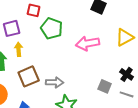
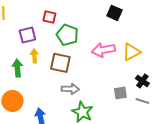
yellow triangle: (125, 37) -> (131, 52), moved
brown square: (29, 76) -> (60, 63), moved, turned 35
gray square: (105, 86) -> (120, 93), turned -32

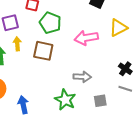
yellow triangle: (131, 52) -> (118, 28), moved
gray arrow: (70, 89) -> (82, 77), moved
gray square: (120, 93) -> (100, 101), moved

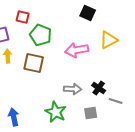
black cross: (125, 69) -> (99, 88), moved

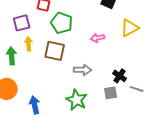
pink arrow: (77, 50) -> (98, 38), size x0.6
gray arrow: (73, 89) -> (83, 70), moved
gray square: (91, 113) -> (111, 93), moved

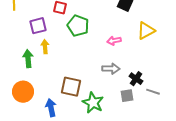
brown square: (55, 51) -> (71, 87), moved
gray arrow: (83, 70) -> (111, 69), moved

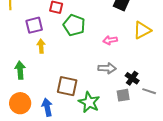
green arrow: (28, 59) -> (20, 70), moved
orange circle: (23, 92) -> (20, 103), moved

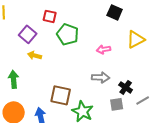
purple square: (34, 25) -> (28, 34), turned -36
yellow arrow: (41, 46) -> (35, 55), turned -72
gray line: (149, 91) -> (143, 100), turned -48

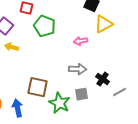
yellow triangle: (136, 39) -> (104, 24), moved
gray square: (117, 104) -> (82, 94), moved

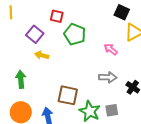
pink arrow: (81, 41) -> (111, 49), turned 48
gray square: (82, 94) -> (112, 110), moved

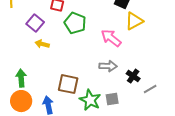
pink arrow: (111, 49) -> (111, 38), size x1.5
green arrow: (21, 79) -> (21, 78), moved

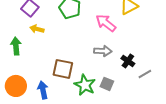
green arrow: (21, 78) -> (16, 46), moved
gray square: (112, 99) -> (107, 84), turned 32

